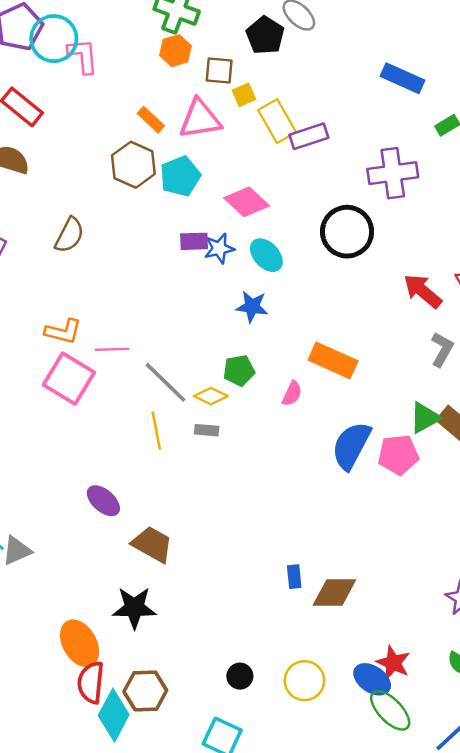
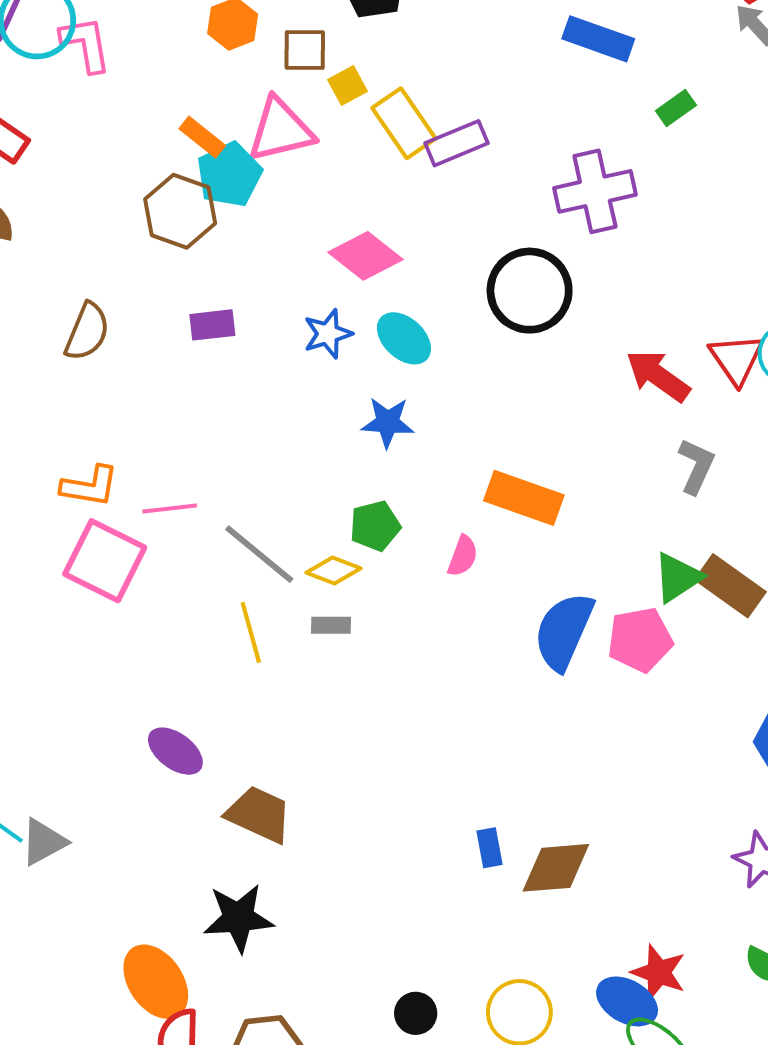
cyan pentagon: (180, 176) -> (229, 174), moved
purple rectangle: (194, 241) -> (212, 325), moved

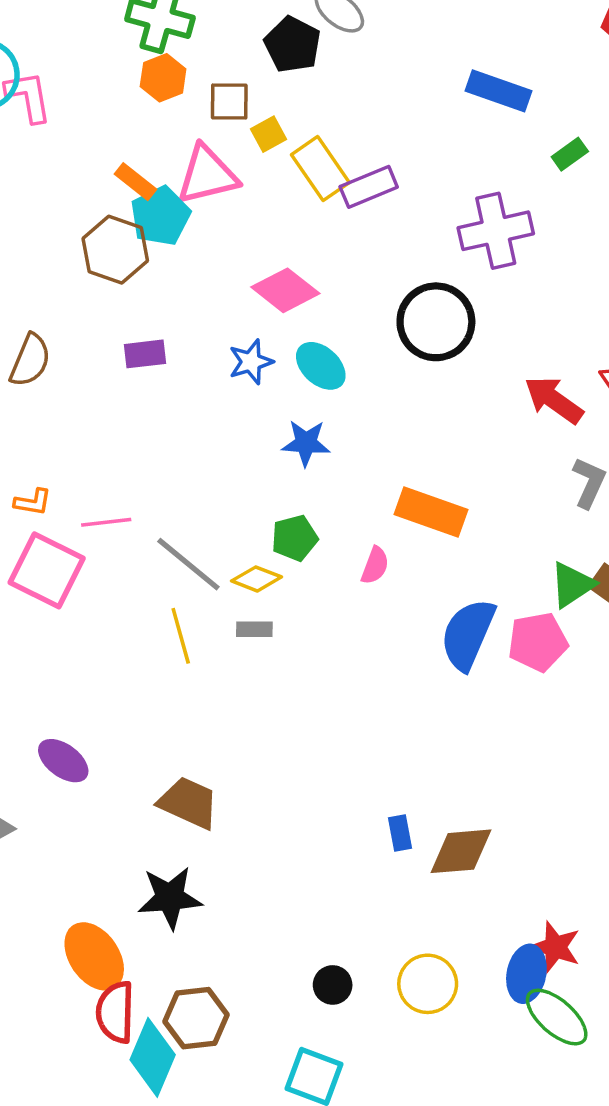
orange L-shape: (90, 486) -> (33, 502), size x0.7
purple ellipse: (175, 751) -> (63, 761), moved
blue ellipse: (627, 1001) -> (526, 974), turned 72

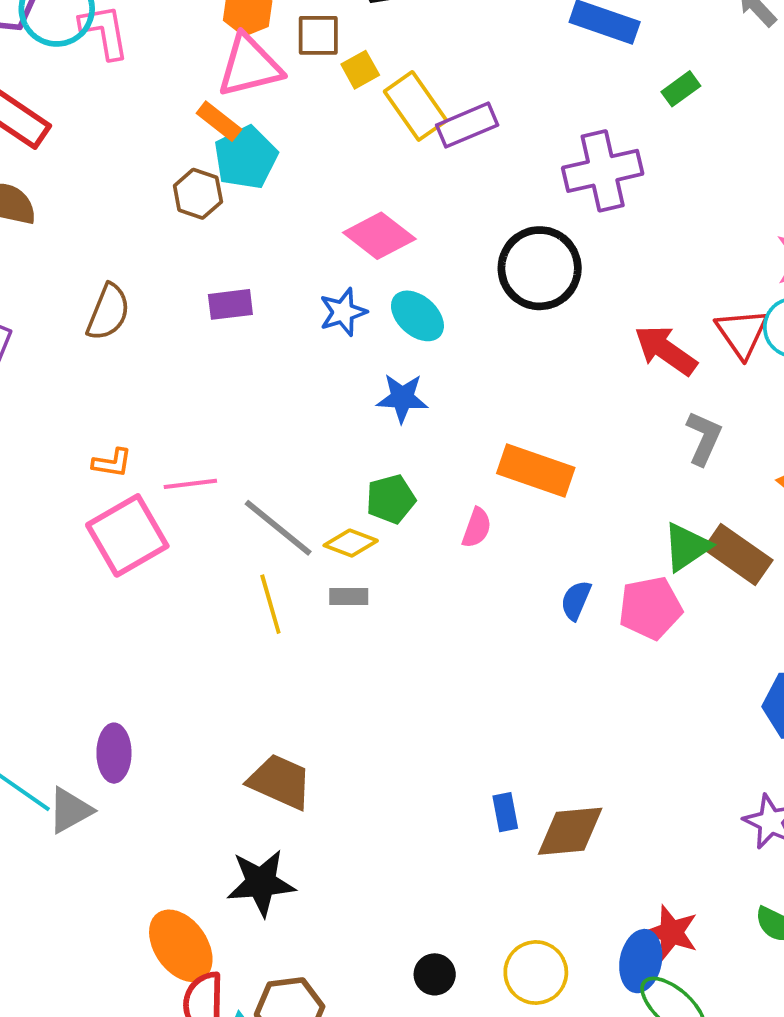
pink triangle: (207, 175) -> (249, 66), moved
brown hexagon: (115, 250) -> (198, 194), size x0.7
pink square: (47, 570) -> (127, 535), turned 34
blue semicircle: (468, 634) -> (576, 600), size x0.5
purple ellipse: (63, 761) -> (114, 753), moved, turned 54

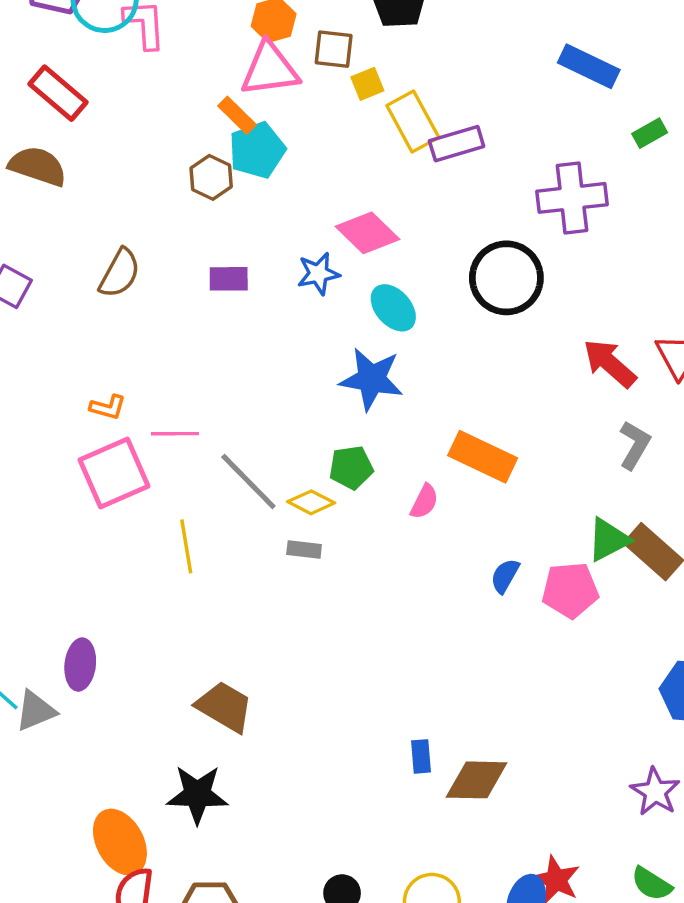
blue star: (343, 312) -> (318, 274), moved
blue star: (402, 398) -> (371, 379), size x1.4
yellow line: (270, 604) -> (186, 546), moved

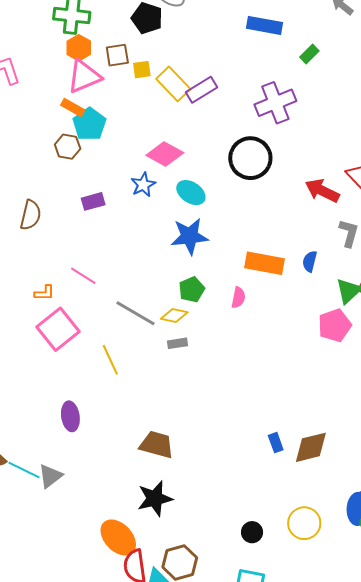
yellow square: (367, 84) -> (142, 70), turned 30
pink line: (175, 434) -> (83, 276), moved, turned 48
blue semicircle: (505, 576) -> (310, 261), moved
purple ellipse: (80, 665) -> (70, 416), moved

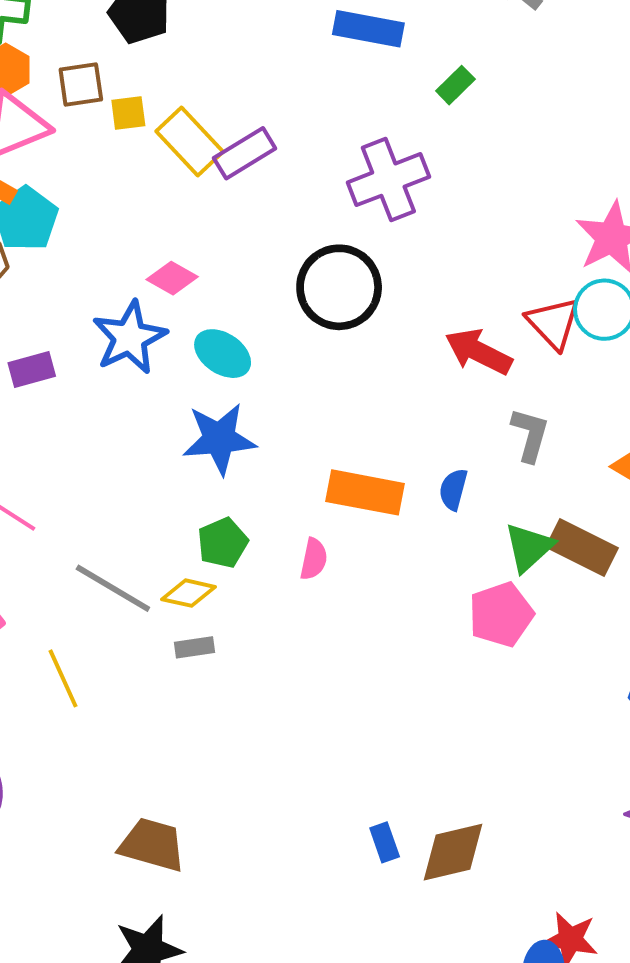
pink diamond: (165, 154) -> (172, 278), size x0.7
blue star: (143, 185) -> (130, 338), size x1.5

